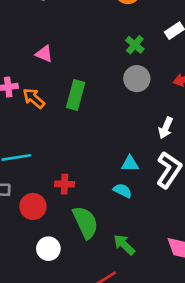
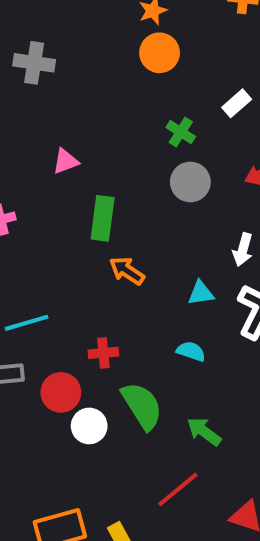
pink triangle: (44, 54) -> (66, 161), moved, turned -36
orange arrow: (34, 98) -> (127, 271), moved
cyan triangle: (130, 164) -> (201, 293), moved
white circle: (48, 249) -> (89, 426), moved

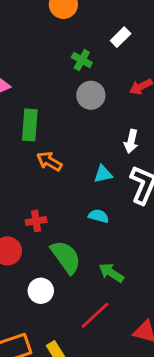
white circle: (89, 426) -> (41, 291), moved

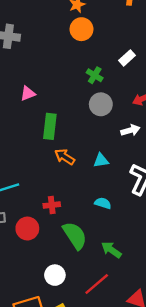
white arrow: (131, 141) -> (130, 130), moved, turned -120
cyan triangle: (103, 174) -> (101, 160), moved
white circle: (41, 291) -> (55, 275), moved

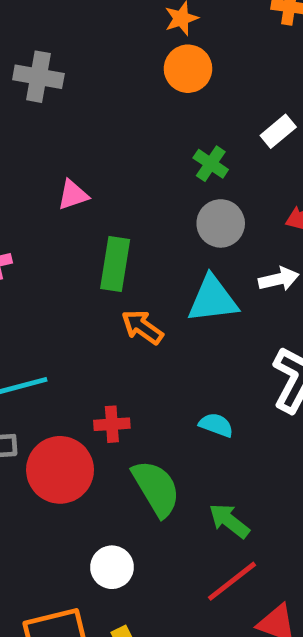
cyan triangle: (101, 160) -> (213, 299), moved, size x1.6
red circle: (27, 229) -> (60, 470), size x1.4
red line: (97, 284) -> (232, 581), moved

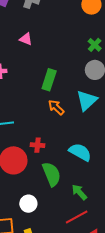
pink triangle: (73, 195) -> (26, 39), moved, turned 32
cyan triangle: (213, 299) -> (87, 100), turned -45
cyan semicircle: (216, 425) -> (80, 152), size x1.6

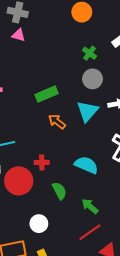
pink triangle: (26, 39) -> (19, 35), moved
green rectangle: (49, 80) -> (47, 94), turned 55
green semicircle: (52, 174) -> (59, 191), size x0.7

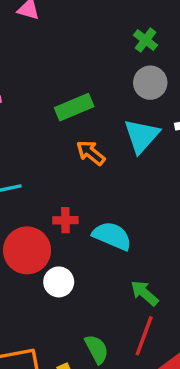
cyan semicircle: (86, 165) -> (112, 236), moved
green semicircle: (59, 191) -> (97, 349), moved
white circle: (39, 224) -> (59, 282), moved
red line: (90, 232) -> (144, 336), turned -35

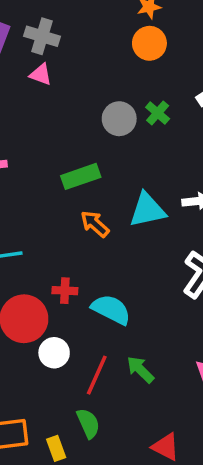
gray circle: (150, 83) -> (119, 119), moved
cyan triangle: (142, 136) -> (147, 210), turned 33
red line: (144, 336) -> (97, 375), moved

